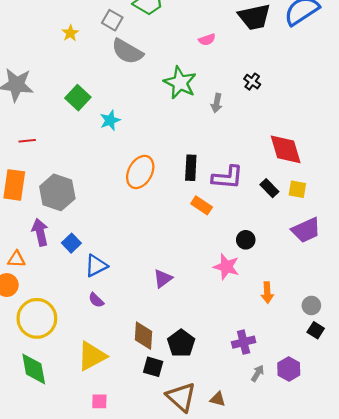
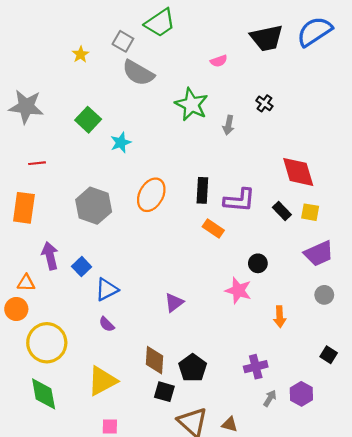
gray hexagon: (57, 192) -> (94, 206), moved
gray circle: (311, 305) -> (324, 295), moved

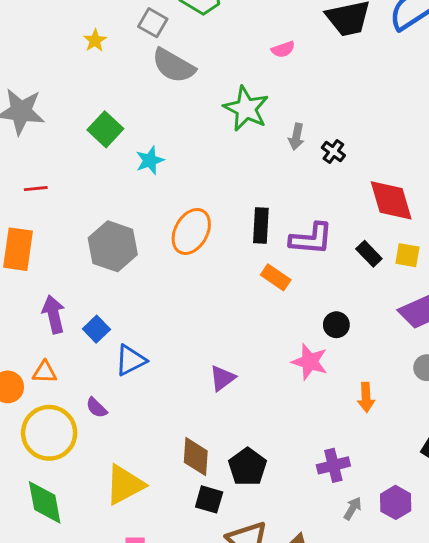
black cross: (264, 103) -> (333, 152), moved
orange triangle: (26, 283) -> (45, 372), moved
purple semicircle: (107, 324) -> (96, 408), moved

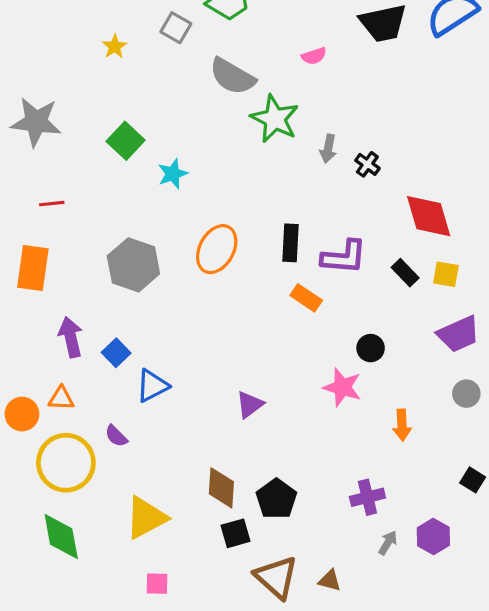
gray semicircle: (173, 66) -> (232, 76), moved
black square: (209, 499) -> (236, 533), turned -32

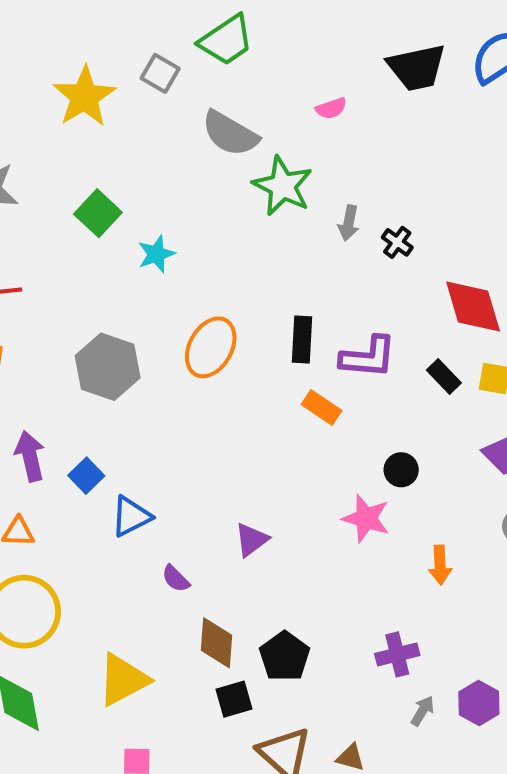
yellow star: (115, 47) -> (84, 97), size x2.0
purple semicircle: (116, 436) -> (176, 579), moved

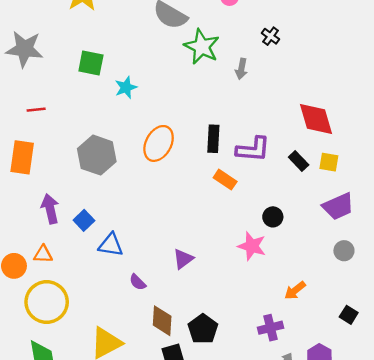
green square: (98, 213) -> (91, 63), turned -32
black cross: (397, 242) -> (271, 36), moved
blue triangle: (131, 516) -> (111, 245), turned 36
orange arrow: (440, 565) -> (295, 290), moved, turned 55

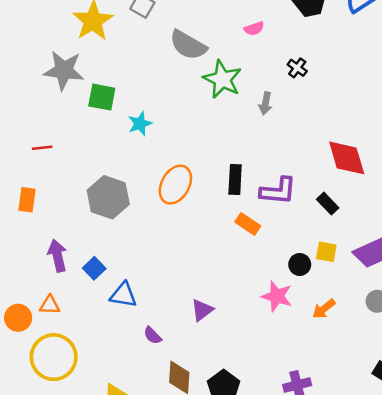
gray star: (24, 49) -> (64, 70), moved
orange rectangle: (22, 157) -> (27, 200), size x0.7
yellow square: (329, 162) -> (326, 252), moved
orange arrow: (295, 290) -> (324, 309), moved

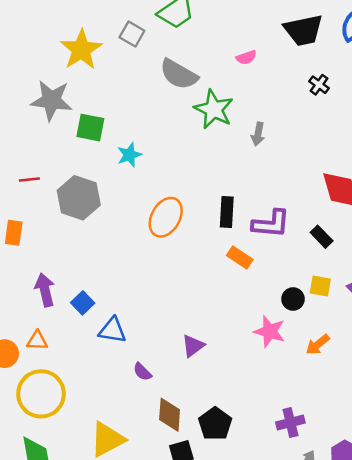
black cross: (297, 68) -> (319, 85), moved
gray hexagon: (108, 197) -> (79, 198), moved

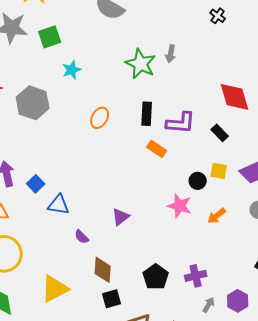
green star: (214, 109) -> (141, 64), moved
green square: (90, 128) -> (50, 37), moved, turned -30
orange ellipse: (166, 217) -> (100, 118), size x0.7
black pentagon: (215, 424) -> (156, 277), moved

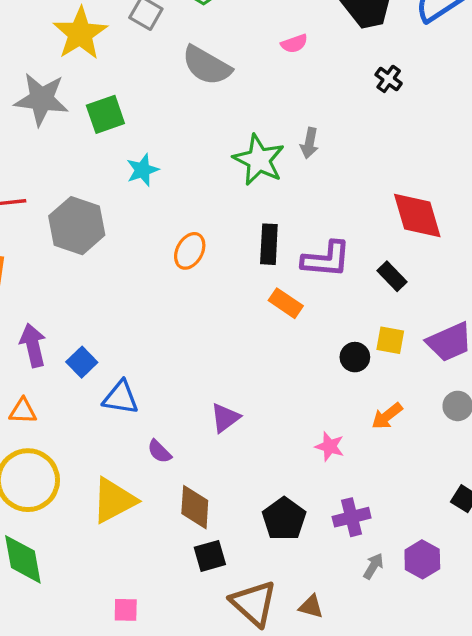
pink star: (180, 206) -> (330, 446), moved, size x0.7
yellow triangle: (55, 289) -> (114, 500), moved

